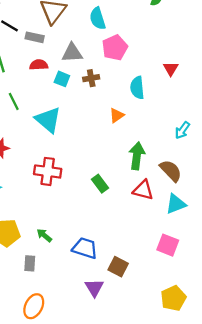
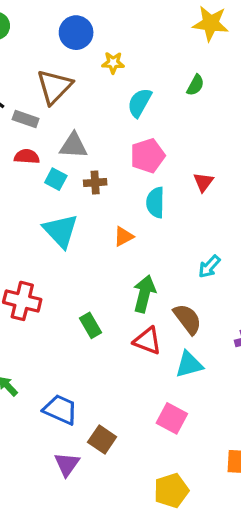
cyan semicircle: (98, 18) -> (140, 103), moved, turned 40
pink pentagon: (115, 48) -> (148, 156), moved
cyan triangle: (48, 120) -> (61, 231), moved

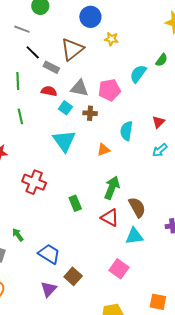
cyan semicircle: (140, 103) -> (138, 74), moved
pink pentagon: (148, 156) -> (109, 90), moved
cyan arrow: (209, 267) -> (160, 150), moved

